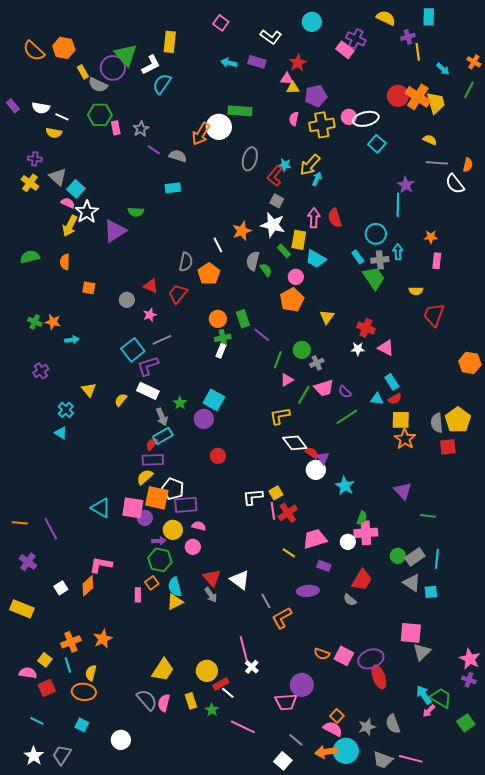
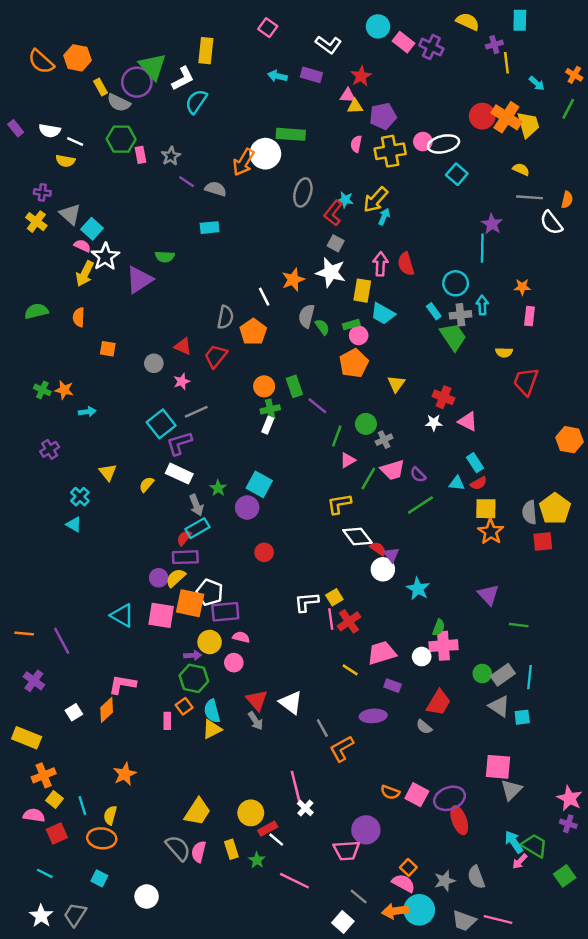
pink rectangle: (345, 50) -> (403, 42), moved
green rectangle: (284, 251) -> (351, 325), moved, turned -64
purple circle: (145, 518) -> (159, 578), moved
orange cross: (71, 642) -> (44, 775), moved

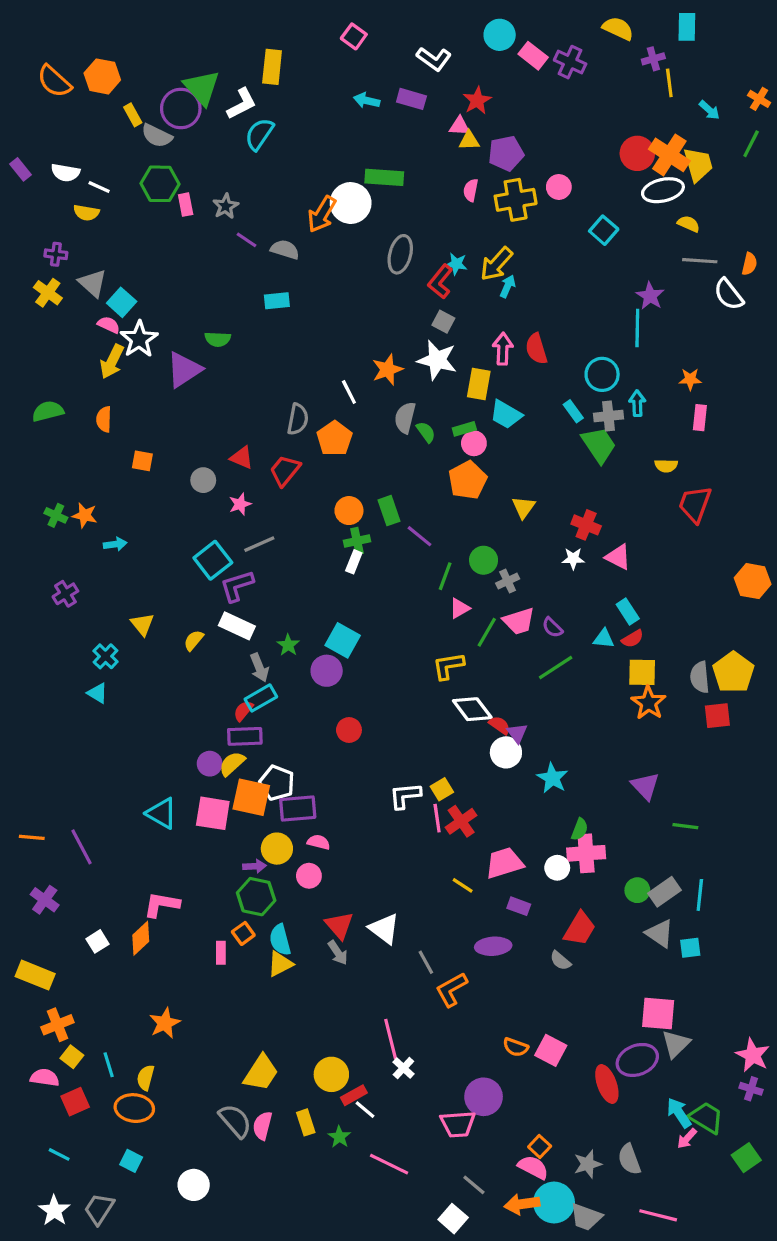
white ellipse: (443, 144) -> (663, 190), moved
purple ellipse: (450, 798) -> (637, 1060), moved
gray trapezoid: (464, 921) -> (586, 1217), moved

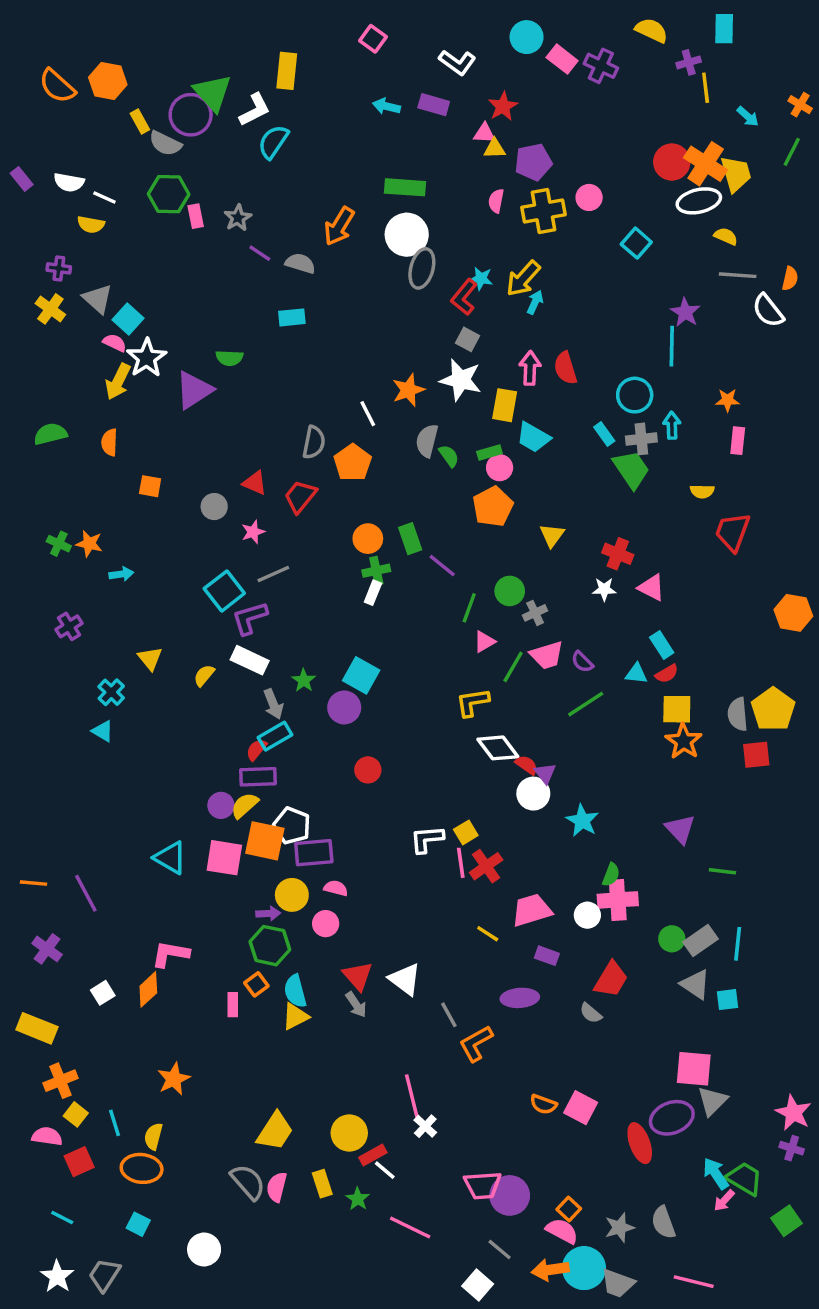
white circle: (351, 203) -> (407, 235), moved
purple circle: (484, 1097) -> (510, 1195), moved

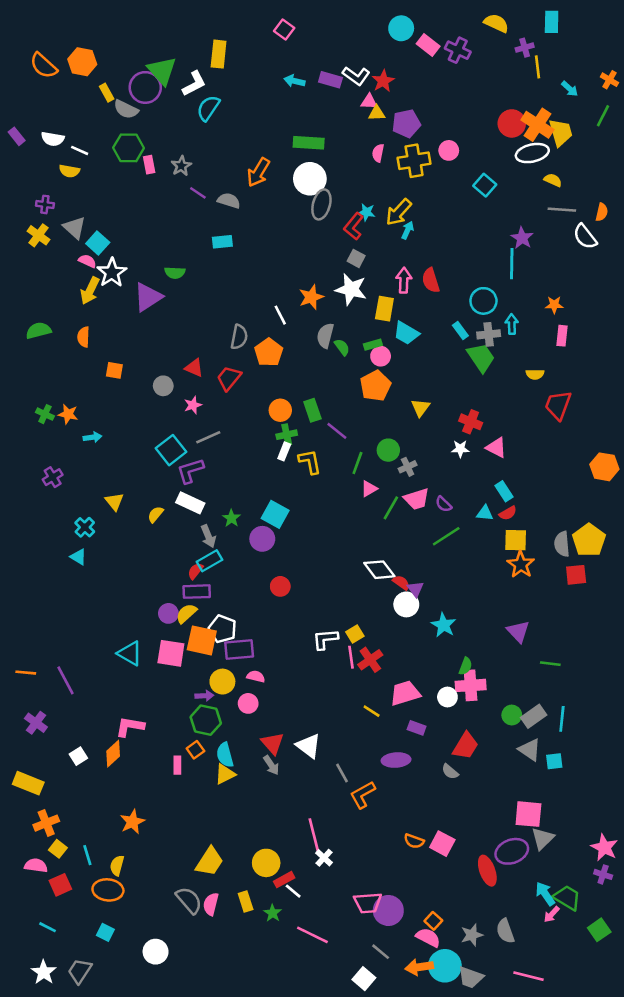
white L-shape: (457, 62) -> (356, 76), moved
yellow L-shape: (473, 702) -> (310, 462), moved, turned 88

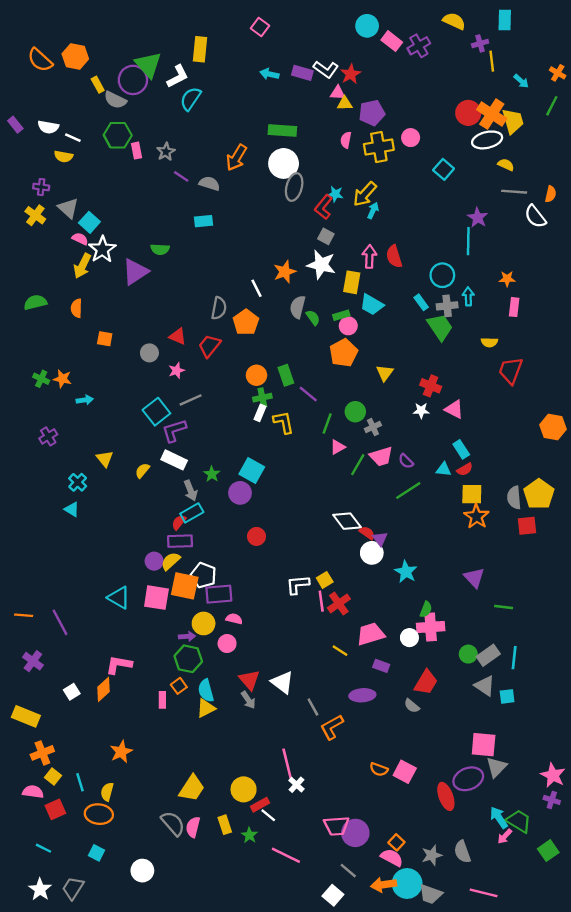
purple cross: (458, 50) -> (419, 46), turned 35

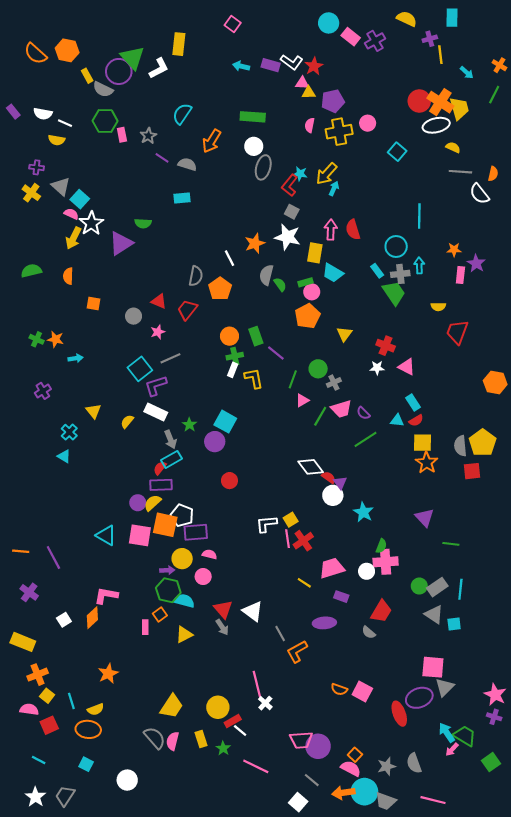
cyan semicircle: (191, 99) -> (182, 114), moved
white circle: (284, 163) -> (254, 146), size x0.7
purple star: (478, 218) -> (476, 263), moved
cyan semicircle: (206, 691) -> (184, 601), moved, turned 120
yellow semicircle: (107, 792) -> (96, 709), turned -126

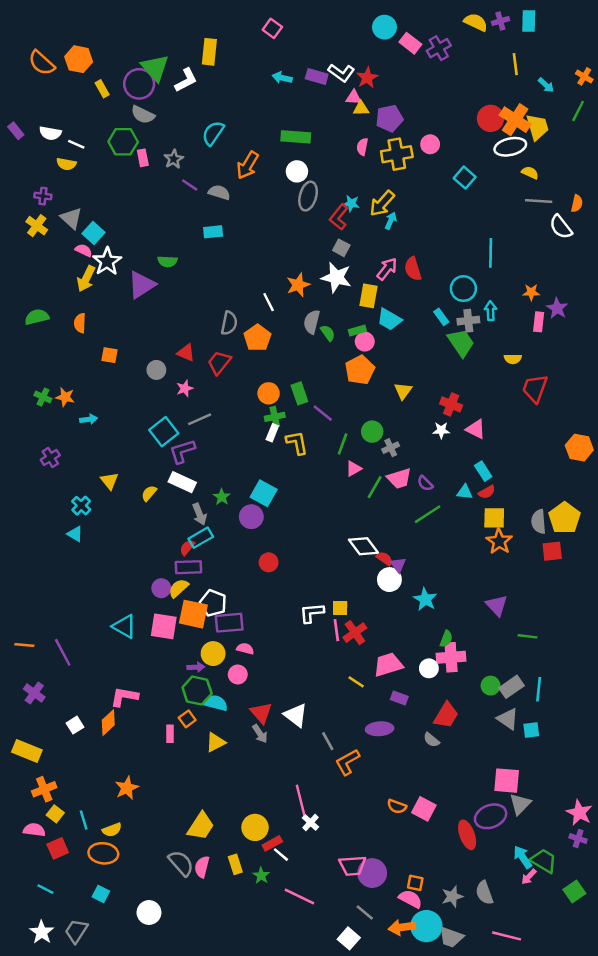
purple cross: (430, 39) -> (500, 21), moved
gray semicircle: (103, 89) -> (143, 115), moved
pink arrow: (331, 230) -> (387, 269), turned 36
yellow square: (291, 520) -> (340, 608), turned 32
orange square: (355, 755) -> (415, 883), turned -32

